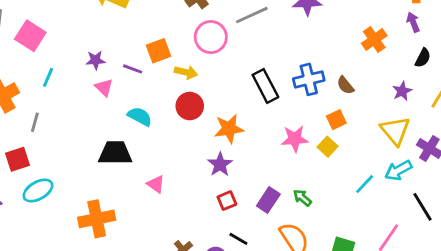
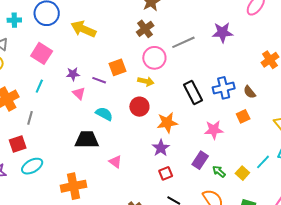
pink square: (30, 36) -> (42, 53), moved
yellow arrow: (186, 72) -> (146, 81), moved
yellow square: (328, 147) -> (242, 173), moved
purple rectangle: (268, 200) -> (200, 160), moved

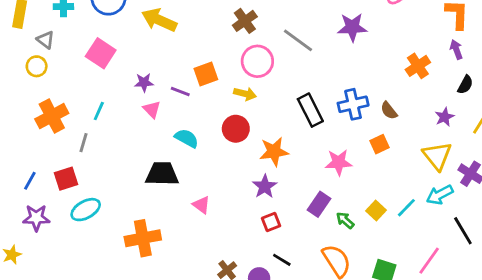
gray line: (183, 42) -> (298, 40), turned 60
cyan line: (39, 86) -> (99, 111), moved
yellow square: (242, 173) -> (376, 210), moved

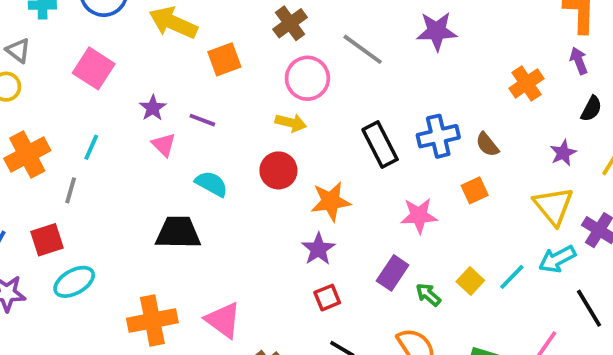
orange square: (206, 74) -> (224, 59), moved
purple star: (144, 82) -> (153, 108), turned -30
pink triangle: (201, 205) -> (223, 320), moved, size x1.5

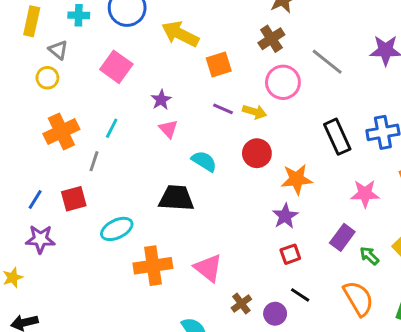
purple line: (202, 120) -> (223, 109), moved
yellow arrow: (291, 123) -> (255, 112), moved
cyan ellipse: (74, 282) -> (117, 229), moved

